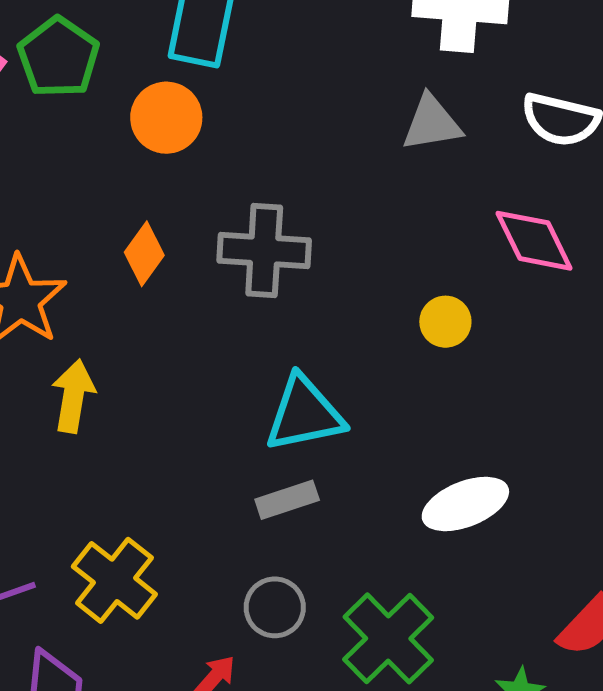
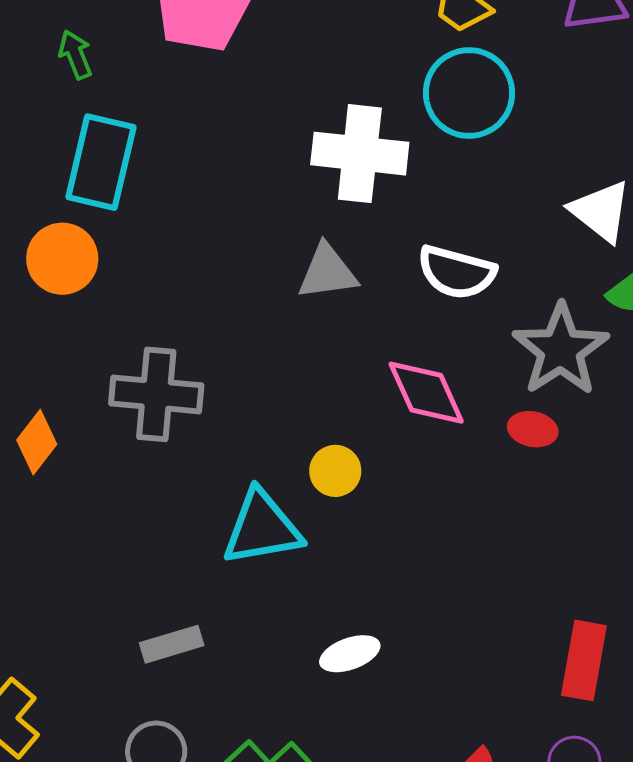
orange diamond: (144, 254) -> (37, 442), moved
cyan triangle: (304, 414) -> (262, 528), moved
white ellipse: (465, 504) -> (350, 654), size x0.7

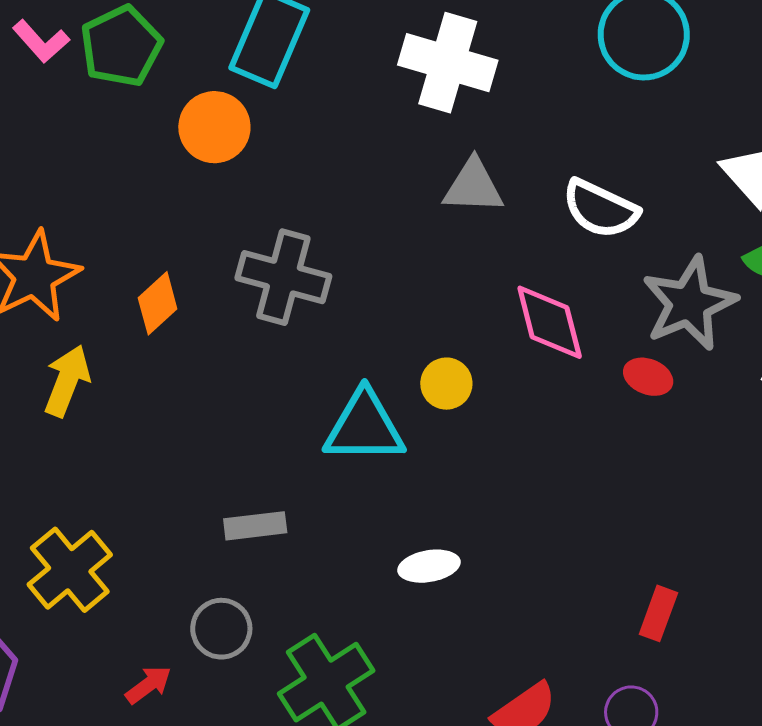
white cross: (360, 154) -> (448, 63), moved
red rectangle: (584, 660) -> (658, 613), size x0.7

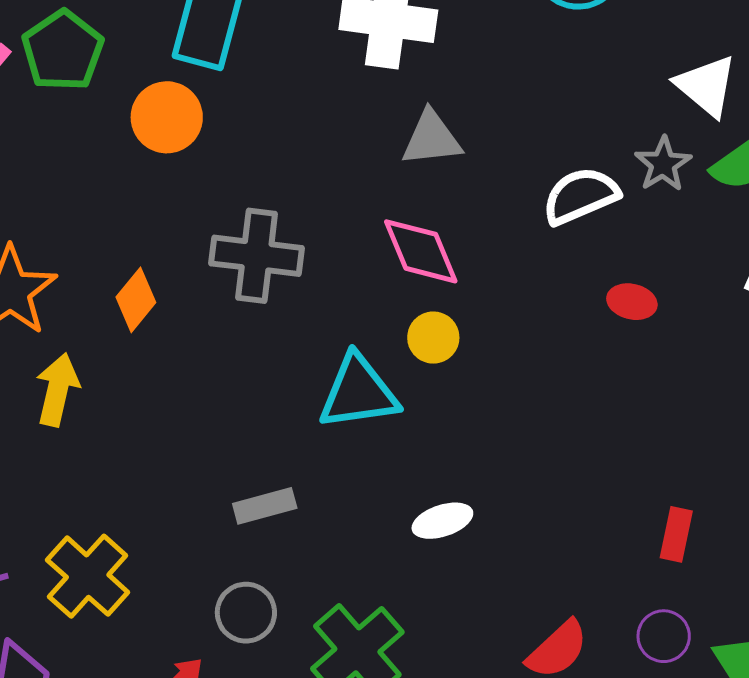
white semicircle: (600, 209) -> (581, 196), moved, turned 140
gray star: (689, 303) -> (663, 164), moved, size x0.6
pink diamond: (550, 322) -> (421, 251), moved

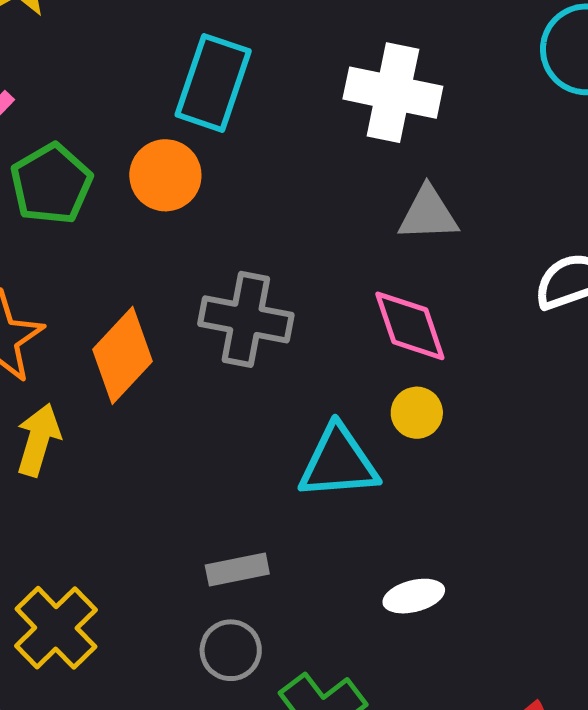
green pentagon: (63, 51) -> (51, 184), moved
orange diamond: (136, 300) -> (123, 355), size x1.5
gray circle: (246, 613) -> (231, 650), moved

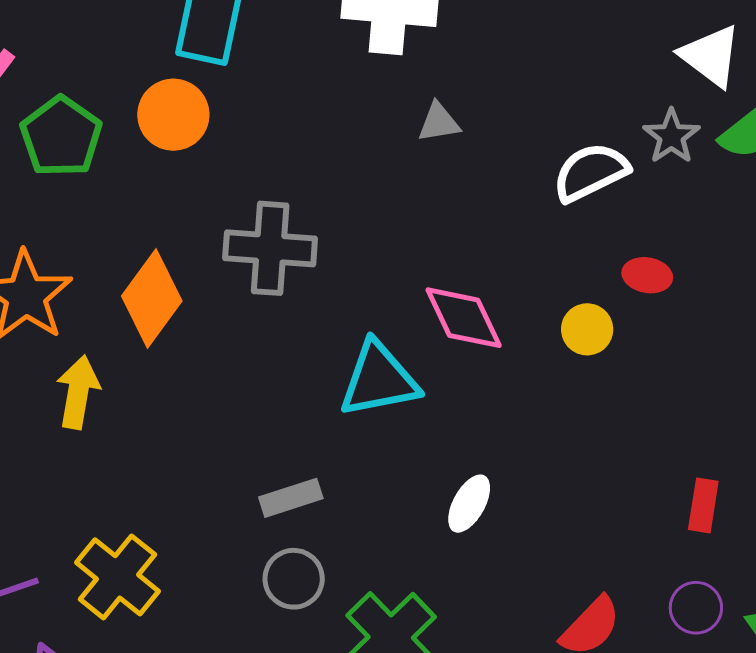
gray triangle: (428, 214) -> (439, 122), size x0.7
pink diamond: (410, 326) -> (464, 318), moved
yellow circle: (417, 413) -> (587, 329), moved
white ellipse: (414, 596) -> (469, 504), turned -40

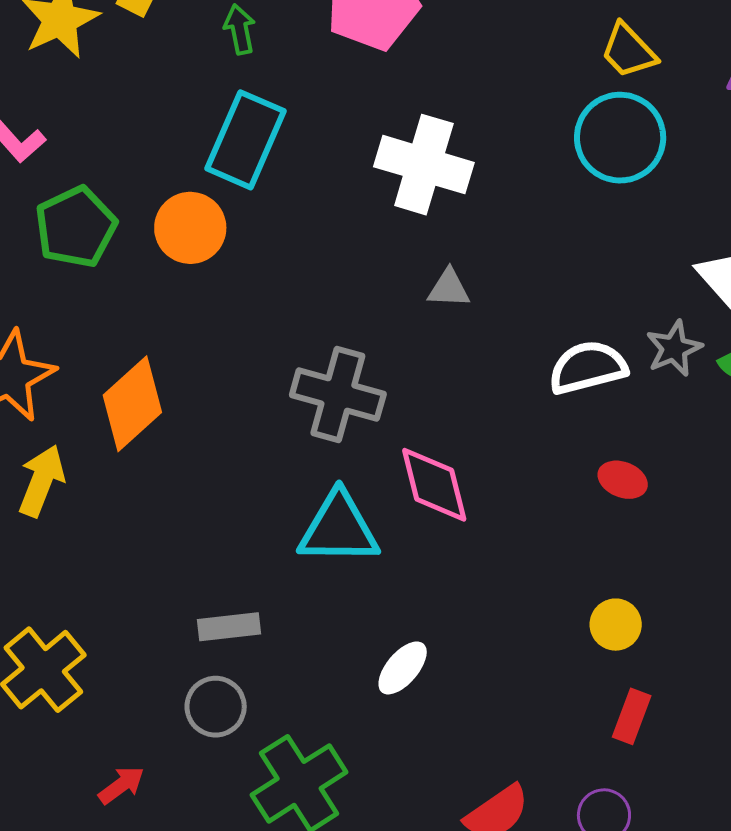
gray cross: (270, 248) -> (338, 395), moved
yellow circle: (587, 329) -> (616, 625), moved

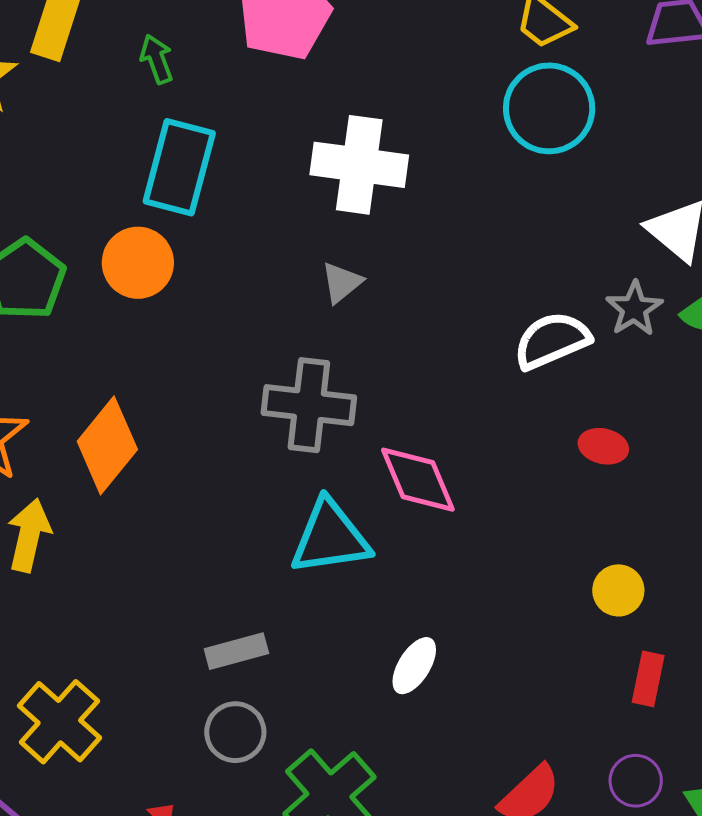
gray triangle: (449, 288) -> (342, 283), moved, turned -33

